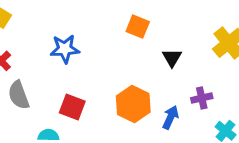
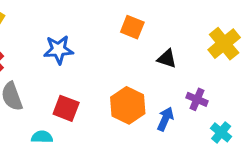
black triangle: (172, 58) -> (167, 59), turned -42
purple cross: (202, 98) -> (197, 99), turned 36

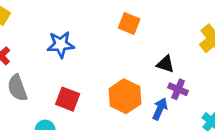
black triangle: (167, 59) -> (166, 64), moved
purple cross: (197, 99) -> (178, 89), moved

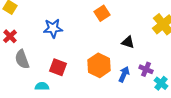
orange square: (129, 24) -> (102, 13), turned 35
purple cross: (178, 89) -> (146, 69), moved

